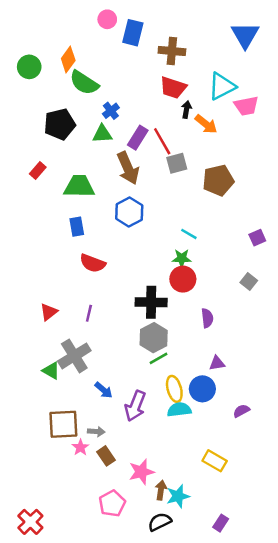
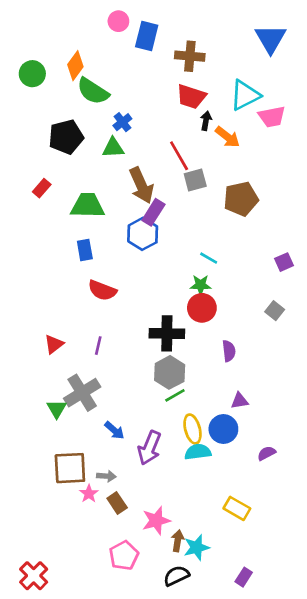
purple rectangle: (138, 138) -> (153, 212), moved
green triangle: (51, 371) -> (57, 409), turned 30

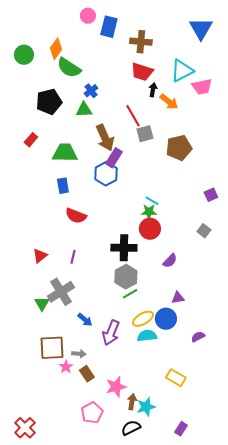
cyan line: (209, 258) -> (152, 201), moved
purple semicircle: (229, 351) -> (170, 261), turned 49
yellow ellipse: (192, 429) -> (143, 319), turned 75

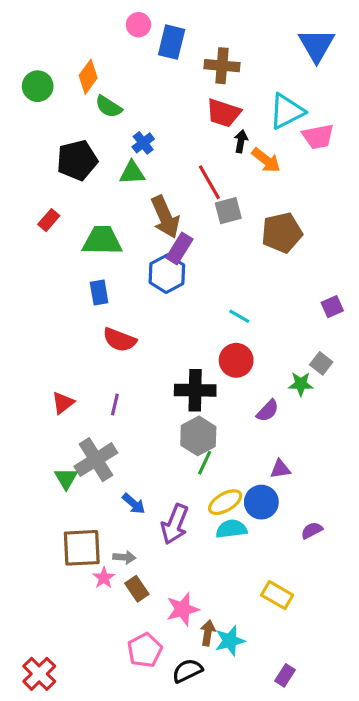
green semicircle: (69, 68) -> (109, 107), size x0.7
green star: (149, 212) -> (301, 384), moved
green line: (130, 294) -> (205, 463), turned -35
black semicircle: (131, 428) -> (187, 671), moved

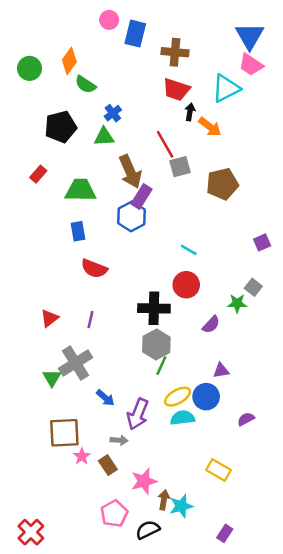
pink trapezoid: (318, 137) -> (251, 65), moved, turned 45
gray arrow: (124, 557) -> (119, 440), moved

